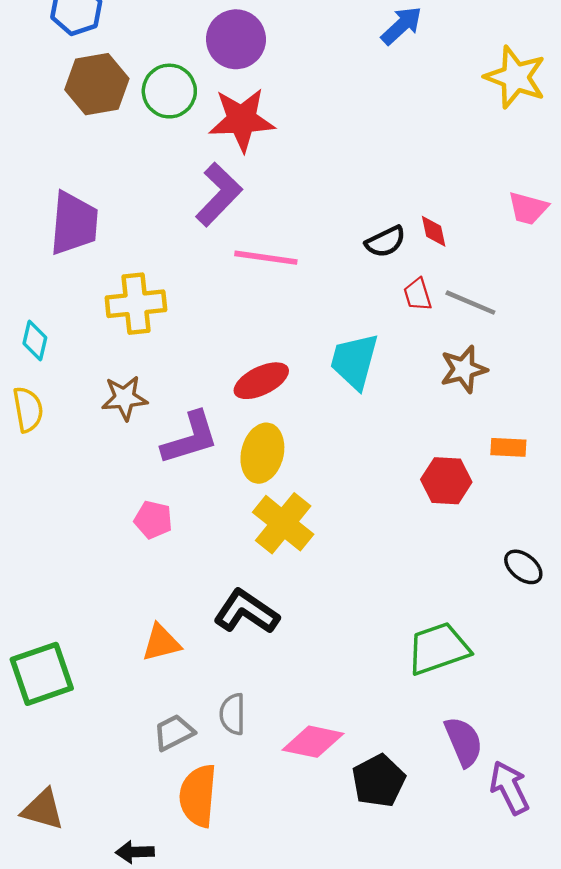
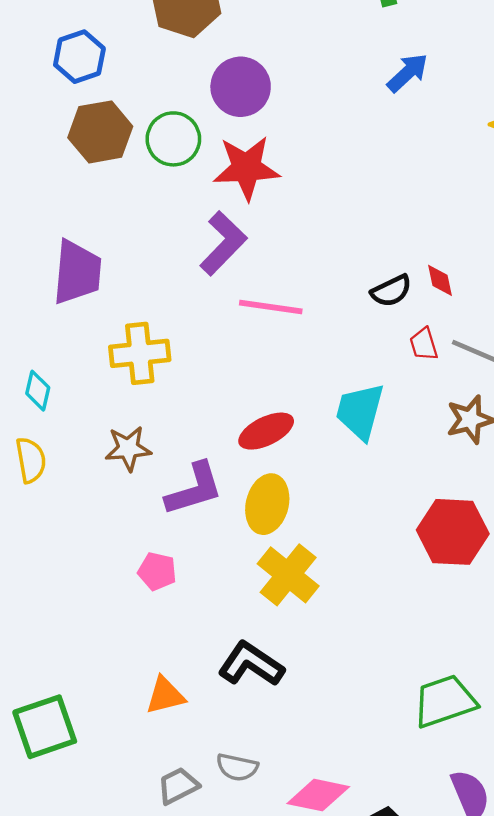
red hexagon: (446, 481) -> (453, 532), size x1.4
gray semicircle: (233, 714) -> (237, 767), turned -78

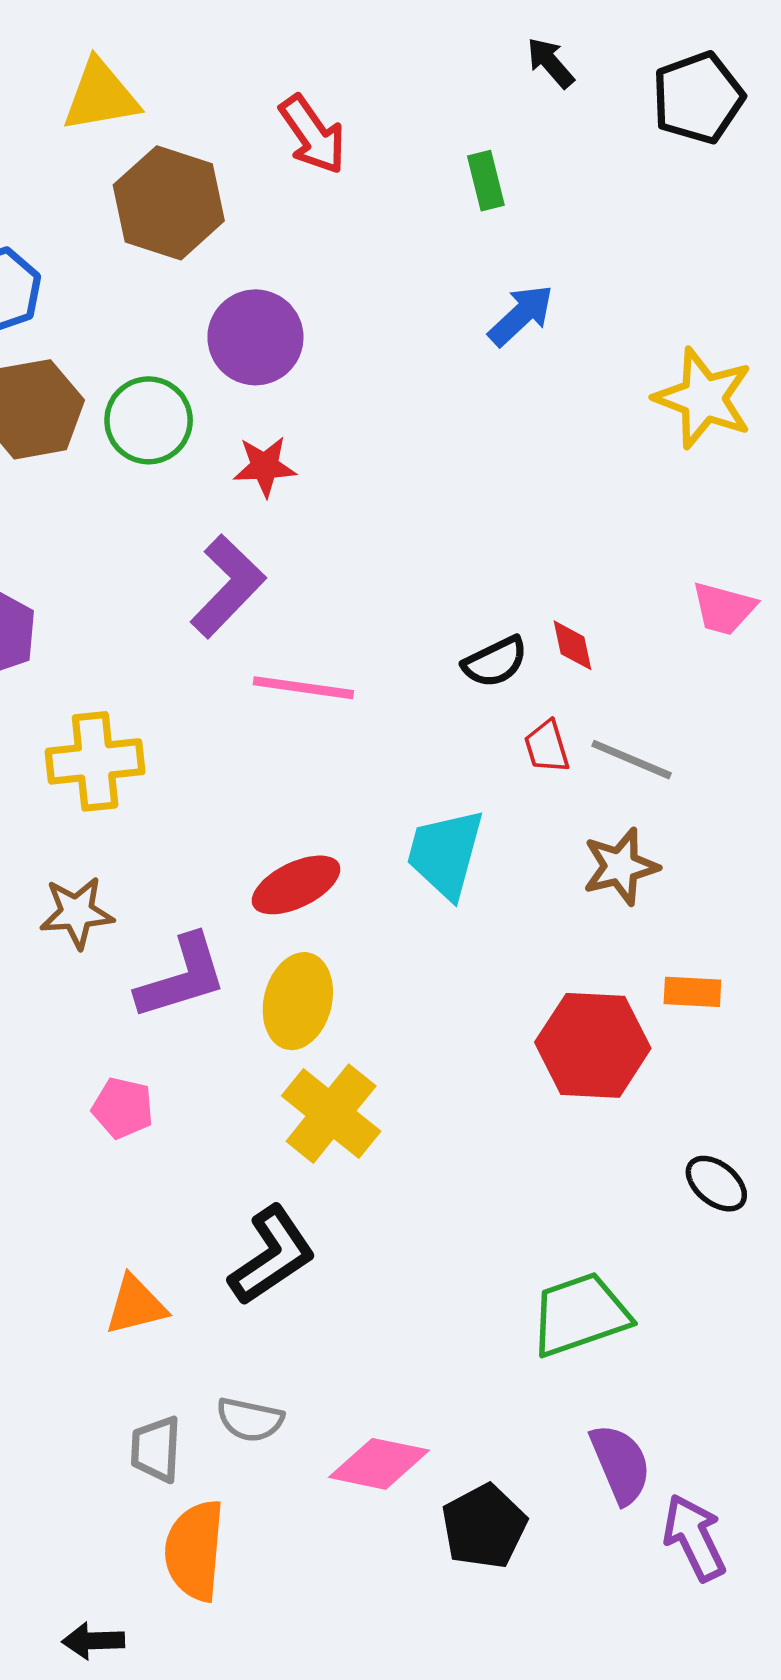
red star: (246, 168) -> (265, 466), size x0.6
black L-shape: (251, 664) -> (272, 1255), turned 112
gray trapezoid: (178, 786) -> (156, 1449), turned -60

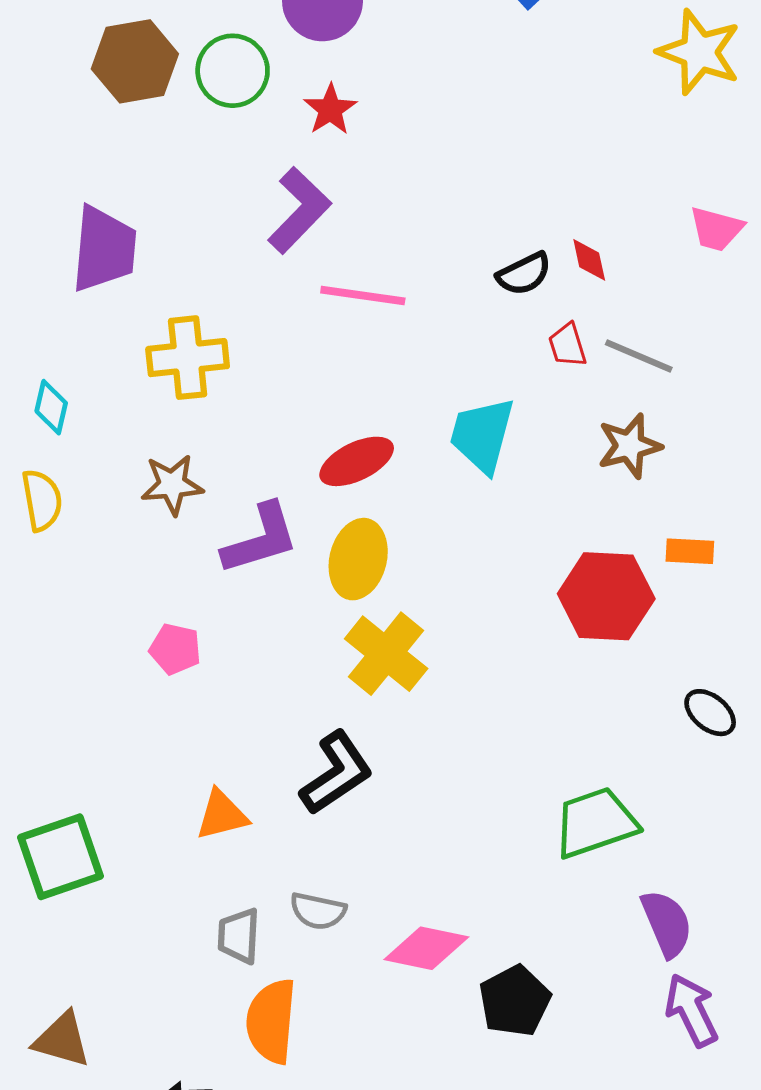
red star: (265, 466) -> (330, 109), turned -30
pink pentagon: (123, 1108) -> (175, 649), moved
purple semicircle: (620, 1464) -> (667, 923), moved

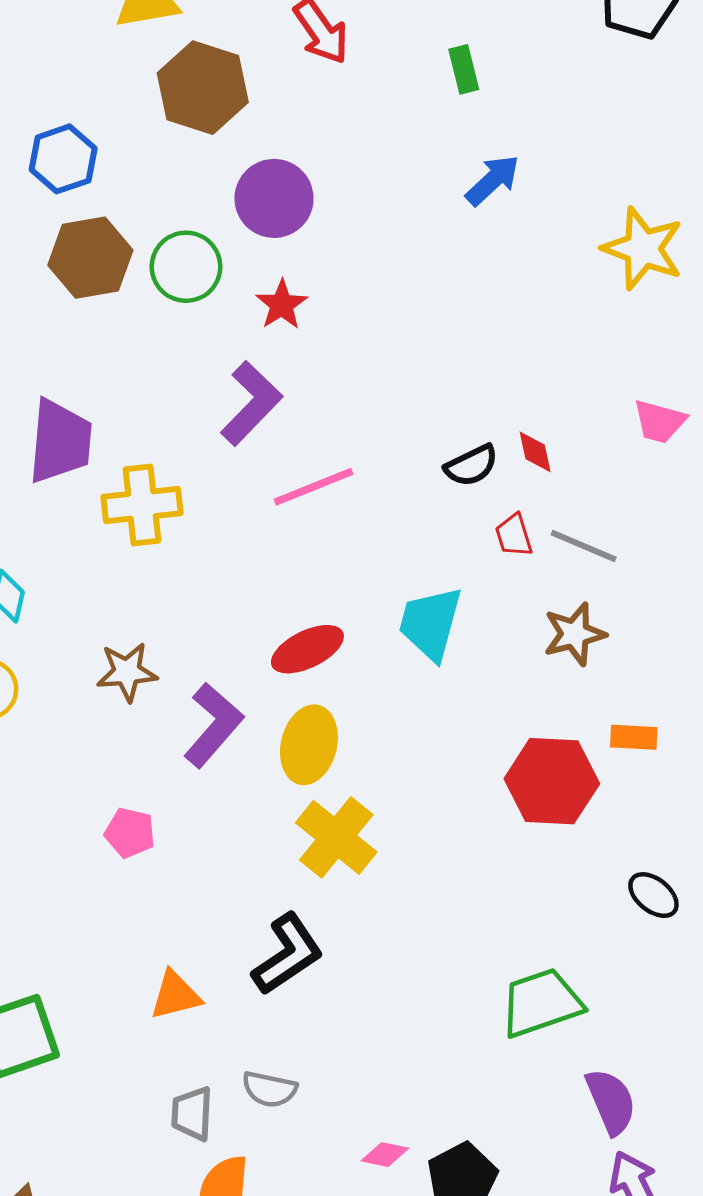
pink line: (363, 296) -> (313, 487), turned -30
yellow cross: (188, 358) -> (142, 505), moved
purple L-shape: (260, 539) -> (213, 725), turned -32
pink diamond: (426, 948) -> (385, 1155), moved, size x0.6

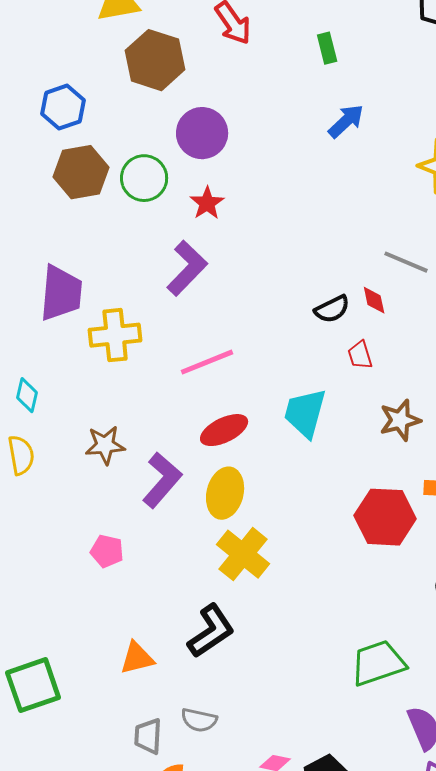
pink line: (313, 487) -> (207, 362), moved
gray line: (584, 546) -> (406, 262), moved

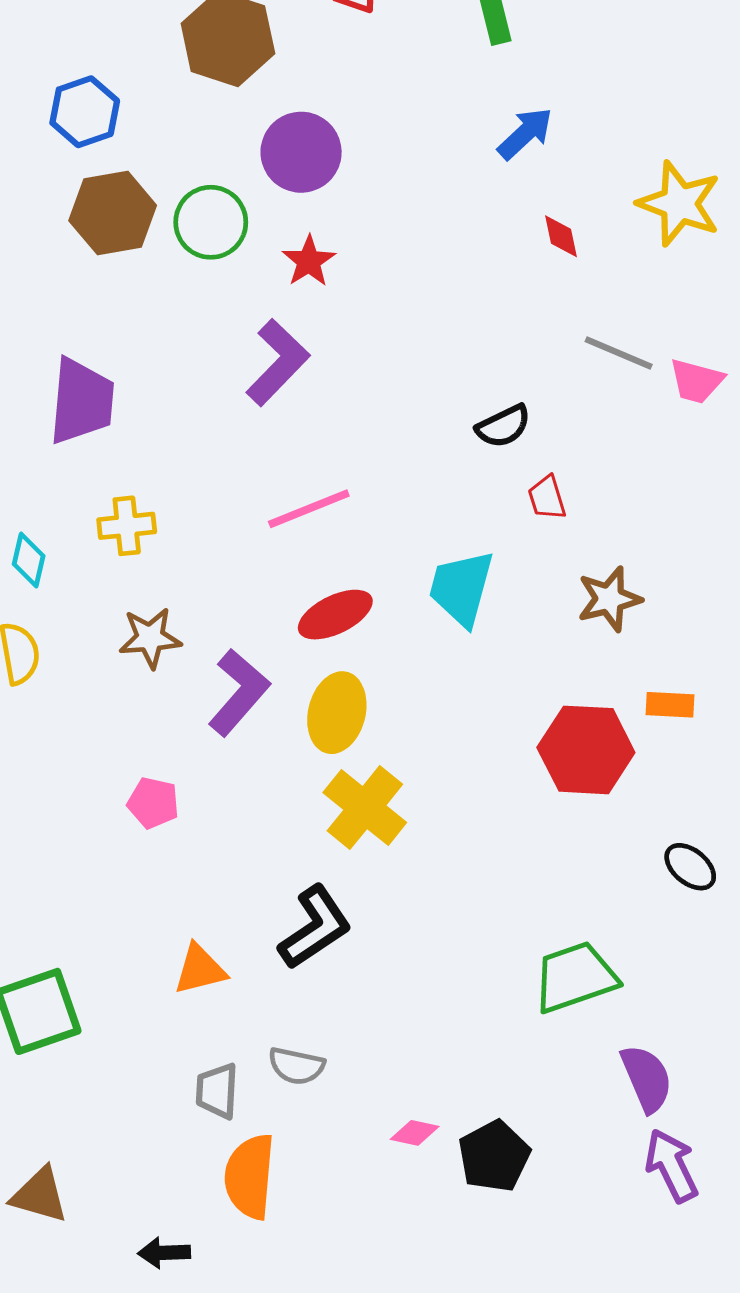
red diamond: (374, 300) -> (561, 236), moved
yellow cross: (115, 335) -> (127, 526), moved, size x0.7

